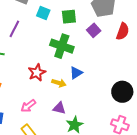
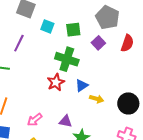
red star: (37, 73) -> (56, 82), moved
yellow arrow: (59, 83) -> (97, 99), moved

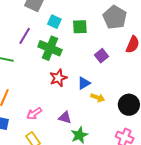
purple square: (98, 43) -> (101, 56), moved
green cross: (67, 59) -> (50, 48), moved

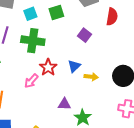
cyan square: (54, 22) -> (30, 14), turned -32
pink arrow: (34, 114) -> (31, 81), moved

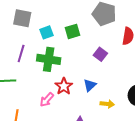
yellow arrow: (91, 77) -> (107, 104), moved

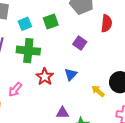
pink arrow: (47, 100) -> (15, 90), moved
yellow arrow: (107, 104) -> (98, 91), moved, turned -144

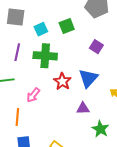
blue triangle: (71, 74) -> (88, 78), size x1.5
purple triangle: (62, 113) -> (83, 108), moved

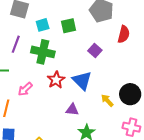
blue triangle: (88, 78) -> (82, 81), turned -35

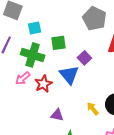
green square: (69, 26) -> (59, 43), moved
blue triangle: (82, 81) -> (69, 75), moved
pink arrow: (25, 89) -> (23, 78), moved

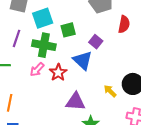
cyan square: (35, 28) -> (43, 18), size x1.5
purple triangle: (57, 115) -> (76, 102), size x1.5

